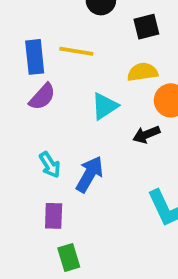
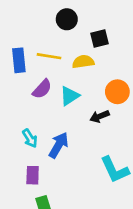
yellow semicircle: (143, 72) -> (83, 62), moved
purple semicircle: (42, 97) -> (42, 89), moved

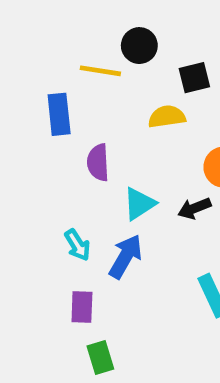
yellow line: (49, 56) -> (100, 71), moved
purple semicircle: (42, 89) -> (98, 162), turned 135
cyan triangle: (69, 96) -> (139, 204), moved

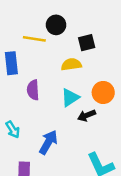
cyan triangle: (139, 204) -> (70, 98), moved
cyan arrow: (77, 245) -> (13, 129), moved

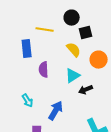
black circle: (56, 25) -> (72, 18), moved
yellow semicircle: (71, 64) -> (74, 50), turned 56
orange circle: (103, 92) -> (99, 60), moved

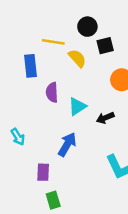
yellow semicircle: (74, 50) -> (77, 58), moved
cyan triangle: (73, 76) -> (77, 106), moved
cyan arrow: (28, 101) -> (18, 137), moved

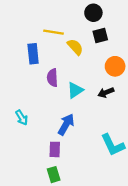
black circle: (87, 27) -> (93, 13), moved
black arrow: (105, 118) -> (106, 92), moved
purple rectangle: (43, 172) -> (55, 149), moved

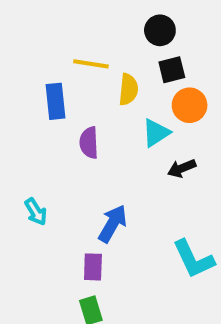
yellow semicircle: (75, 47) -> (128, 89), turned 48
orange circle: (115, 66) -> (190, 105), moved
cyan triangle: (75, 90) -> (156, 133), moved

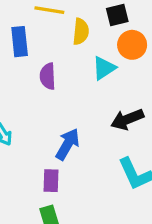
black arrow: (182, 168) -> (127, 119), moved, size x1.4

